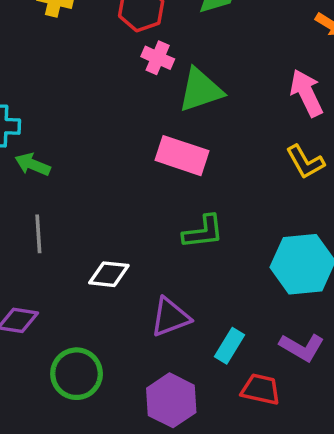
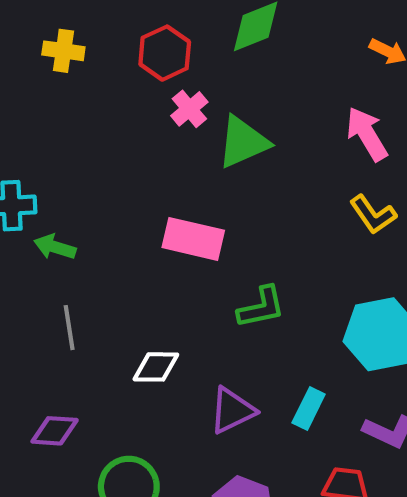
pink cross: (158, 58) -> (189, 109), turned 32
pink rectangle: (182, 156) -> (193, 239), moved
cyan rectangle: (229, 346) -> (309, 409), moved

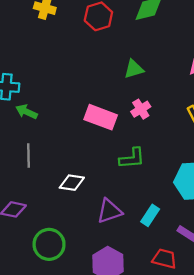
pink cross: (189, 109) -> (141, 109), moved
green triangle: (243, 142) -> (134, 69), size x0.7

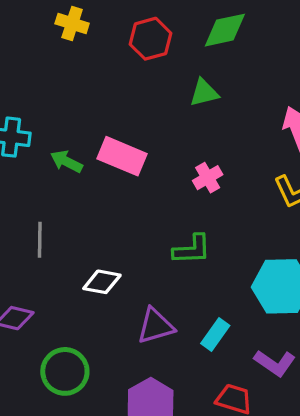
green triangle: (134, 69) -> (204, 93), moved
green arrow: (27, 112) -> (66, 162), moved
pink rectangle: (101, 117) -> (122, 156), moved

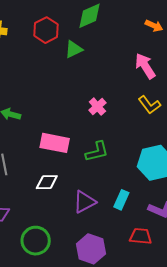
green triangle: (204, 93) -> (74, 49), moved
pink rectangle: (122, 156) -> (55, 143), moved

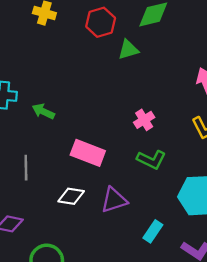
green L-shape: (97, 152) -> (151, 160), moved, turned 30
purple triangle: (84, 202) -> (114, 200), moved

